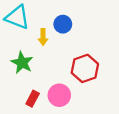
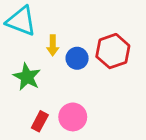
blue circle: (63, 24) -> (77, 58), moved
red hexagon: (85, 68) -> (113, 51), moved

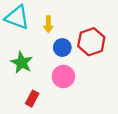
yellow arrow: (53, 45) -> (48, 24), moved
pink circle: (73, 117) -> (63, 76), moved

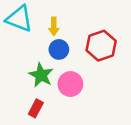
blue circle: (62, 48) -> (59, 49), moved
green star: (22, 63) -> (41, 75), moved

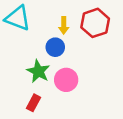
yellow arrow: (54, 26) -> (64, 25), moved
red hexagon: (101, 46) -> (95, 23), moved

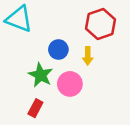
yellow arrow: (64, 25) -> (88, 56), moved

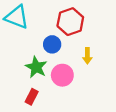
red hexagon: (100, 24) -> (70, 22), moved
yellow arrow: (88, 56) -> (87, 56), moved

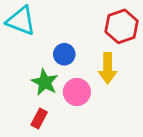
red hexagon: (70, 22) -> (122, 26), moved
yellow arrow: (87, 56) -> (108, 68), size x1.5

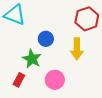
pink circle: (77, 92) -> (55, 80), moved
red rectangle: (39, 119) -> (19, 80), moved

